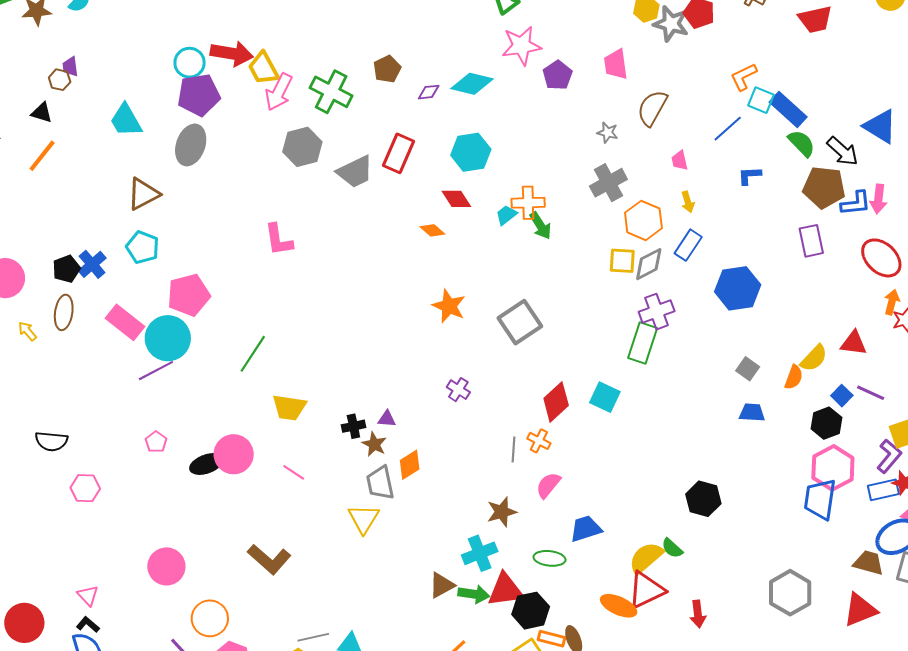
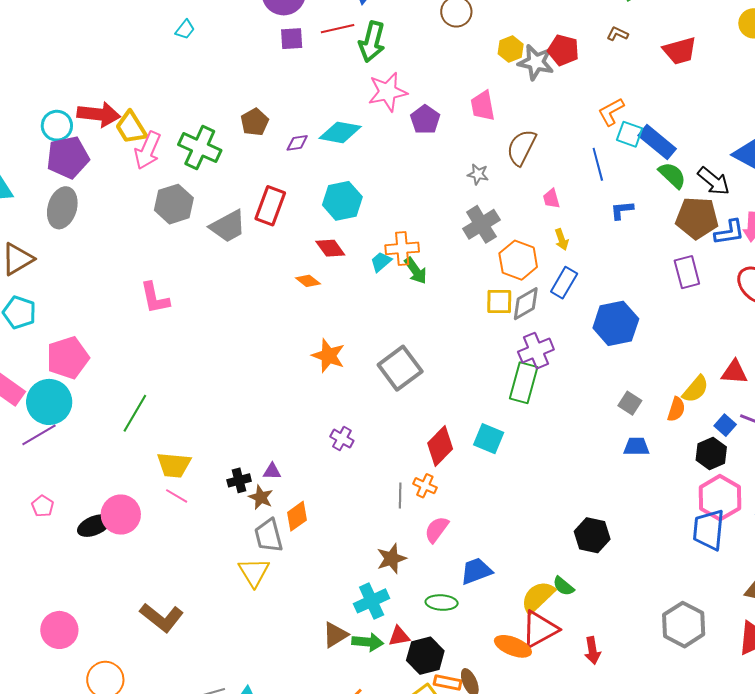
blue line: (728, 129) -> (598, 164), turned -60
pink line: (294, 472) -> (177, 496), moved
red triangle: (505, 590) -> (399, 636), size x0.6

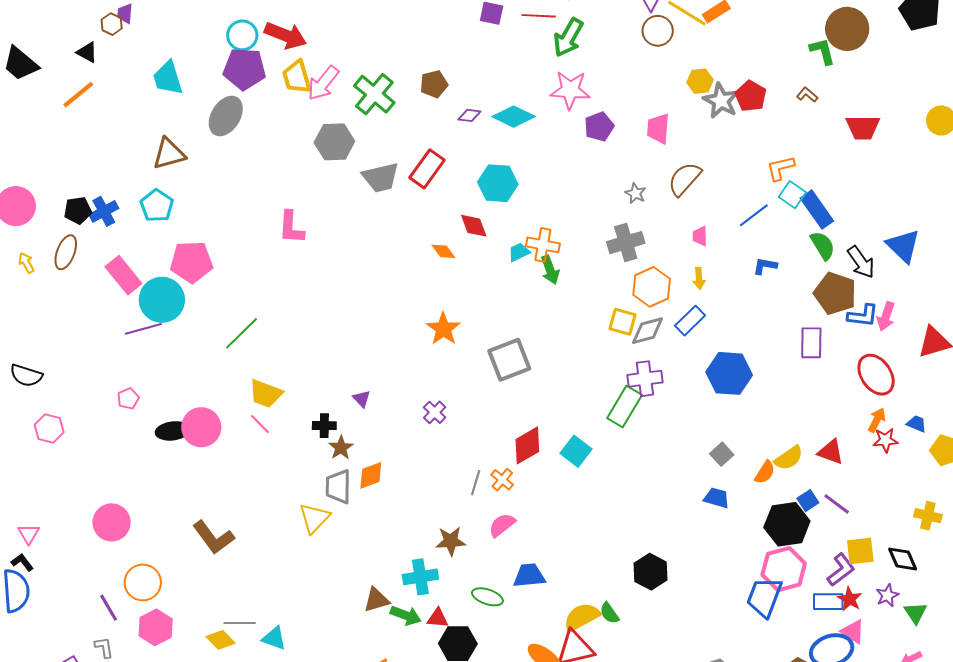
yellow trapezoid: (131, 128) -> (297, 77), moved
blue line: (598, 164) -> (754, 215), turned 52
black hexagon: (711, 454) -> (787, 524), size x1.4
purple triangle: (272, 471) -> (362, 399), moved, turned 30

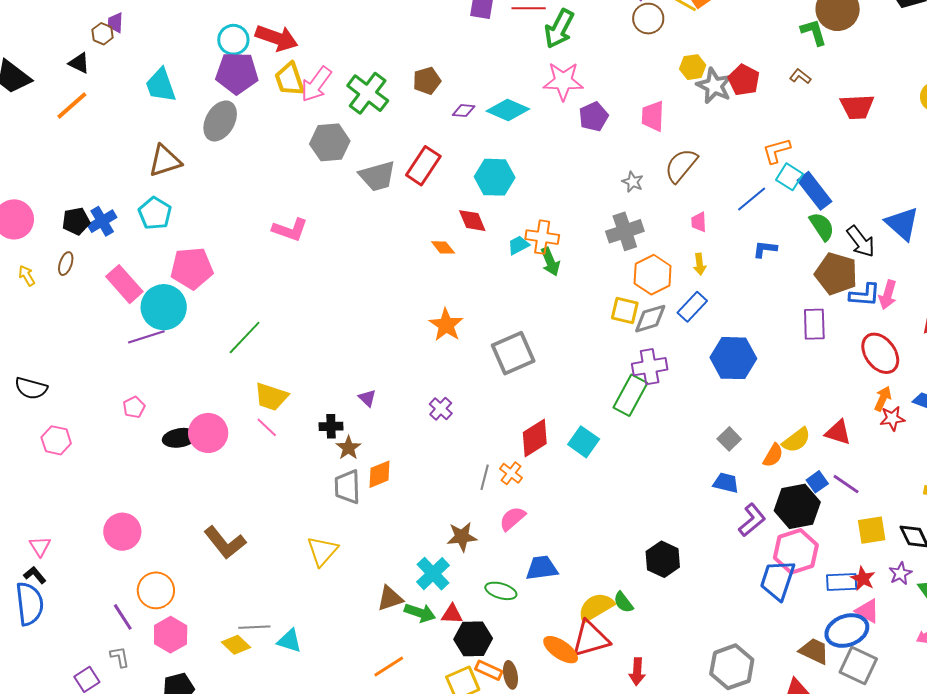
pink L-shape: (291, 227) -> (290, 230), turned -72
brown ellipse: (66, 252) -> (66, 264), size x0.7
yellow triangle: (314, 518) -> (322, 551), moved
purple L-shape: (841, 570) -> (752, 520), moved
cyan cross: (420, 577) -> (433, 574), turned -32

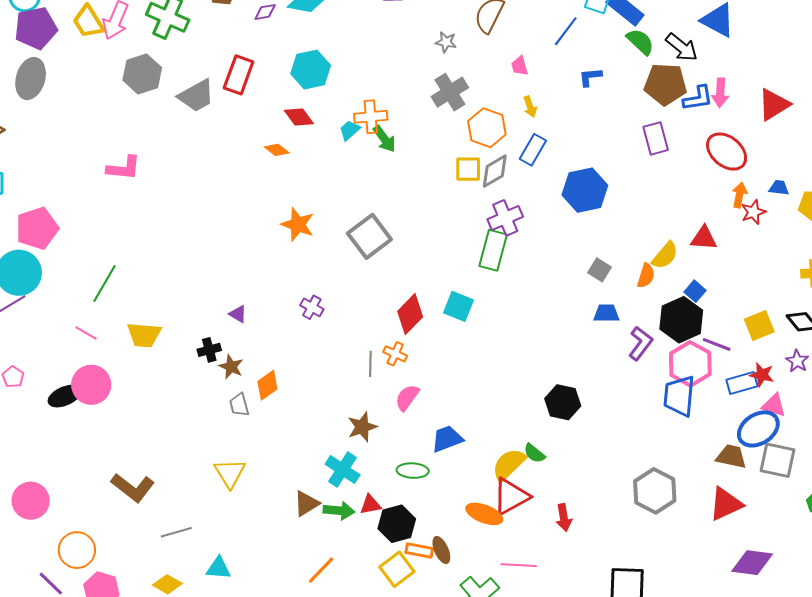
pink line: (267, 427) -> (86, 333), moved
purple line: (846, 484) -> (717, 344), moved
gray trapezoid: (347, 487) -> (239, 405), size x0.7
gray line: (254, 627) -> (176, 532), moved

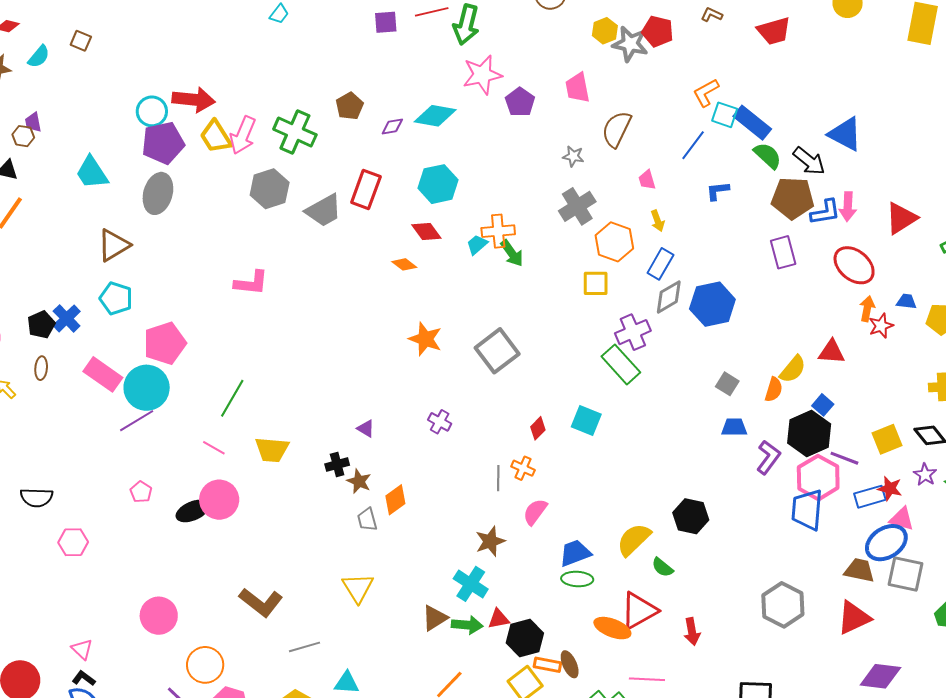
gray diamond: (495, 171) -> (669, 297), moved
green rectangle: (493, 250) -> (621, 364), turned -57
red diamond: (410, 314) -> (538, 428), size x0.6
yellow semicircle: (509, 464) -> (634, 540), moved
green ellipse: (413, 471) -> (577, 579), moved

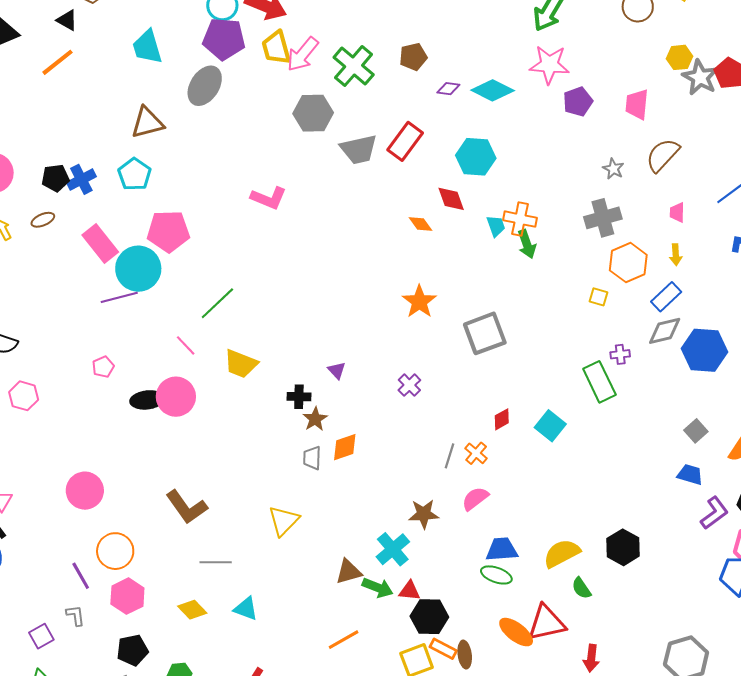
cyan trapezoid: (477, 245) -> (496, 226), turned 95
yellow square: (596, 283) -> (599, 297), size x0.7
purple cross: (633, 332) -> (620, 354), size x0.6
brown ellipse: (41, 368) -> (43, 220), turned 45

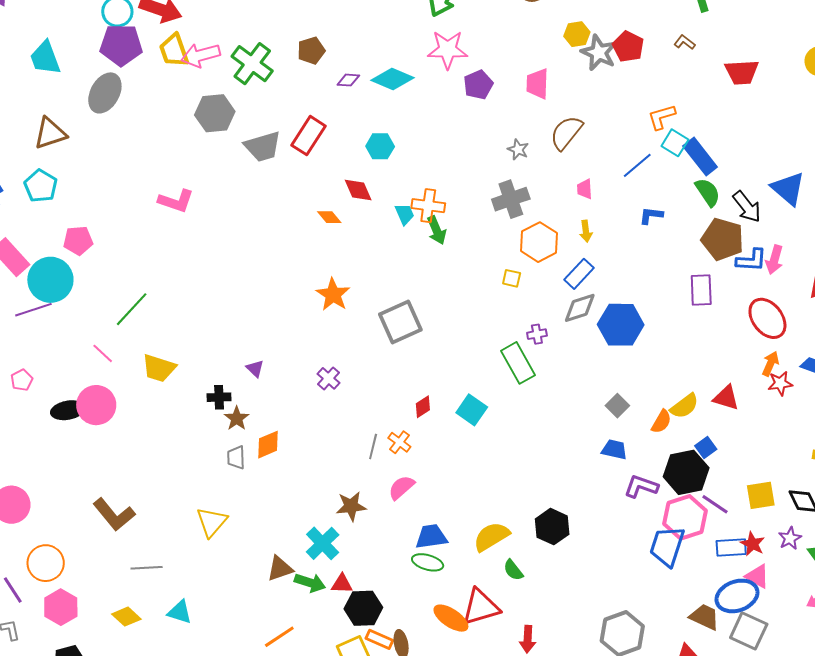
pink arrow: (303, 54) -> (201, 55), turned 39
cyan hexagon: (476, 157) -> (380, 146), size x0.7
pink pentagon: (168, 231) -> (78, 241), size x0.7
purple L-shape: (714, 513) -> (641, 486), turned -120

